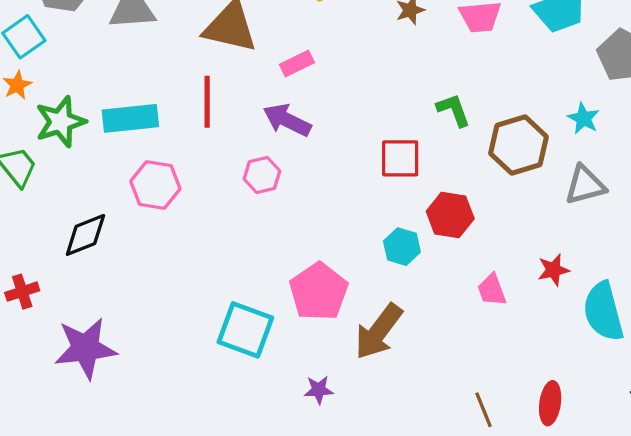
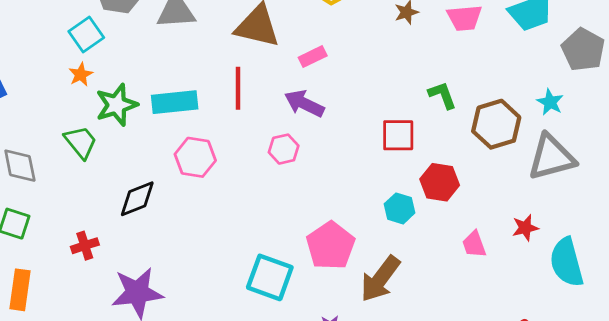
gray triangle: (585, 185) -> (551, 157), size x1.4

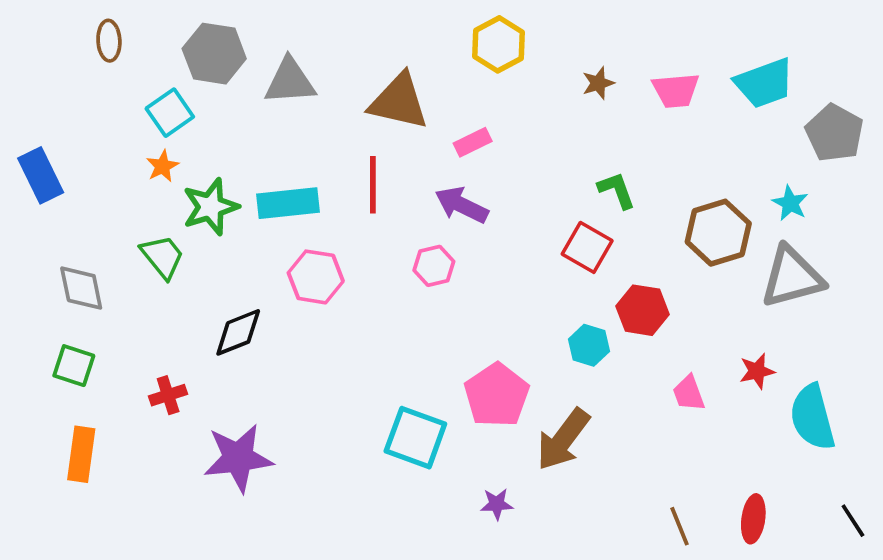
green L-shape: (442, 95) -> (617, 190), moved
red square: (398, 135) -> (587, 247), turned 30

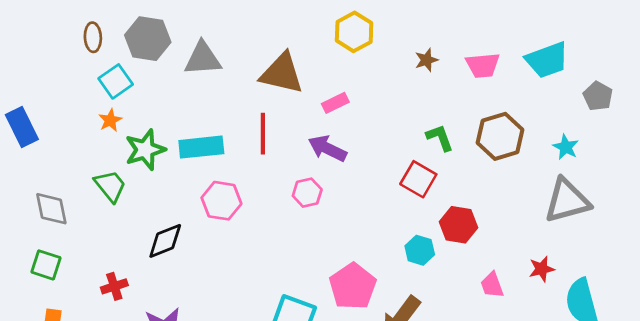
brown ellipse: (109, 41) -> (93, 37), moved
gray pentagon: (835, 133) -> (598, 96), size x0.7
brown hexagon: (718, 233) -> (500, 136), moved

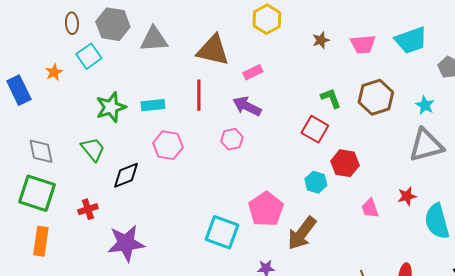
orange star: (110, 120) -> (54, 72), moved
cyan rectangle: (201, 147) -> (153, 105), size x0.7
green trapezoid: (110, 186) -> (93, 149), moved
green square: (46, 265) -> (37, 193), size x1.6

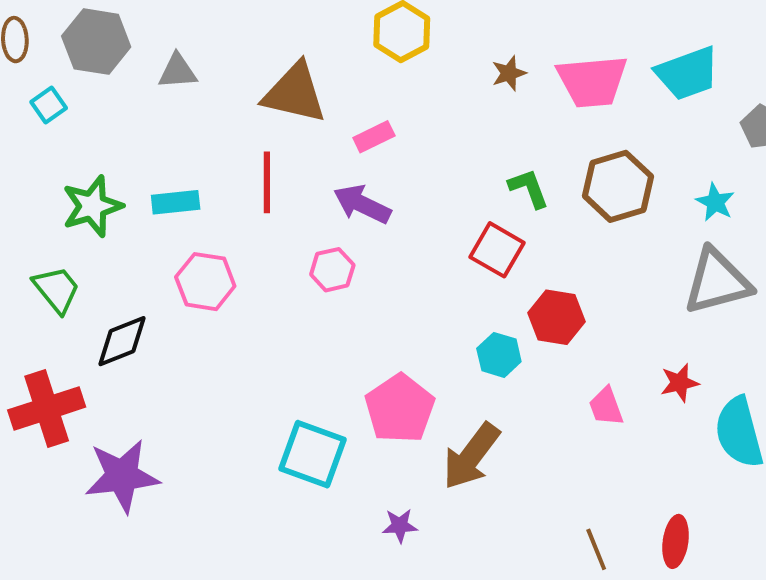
gray triangle: (154, 39) -> (178, 71), size x0.7
pink trapezoid: (363, 44) -> (592, 81), size x1.4
cyan square: (89, 56) -> (49, 105), size x0.7
red cross: (88, 209) -> (47, 409), size x1.8

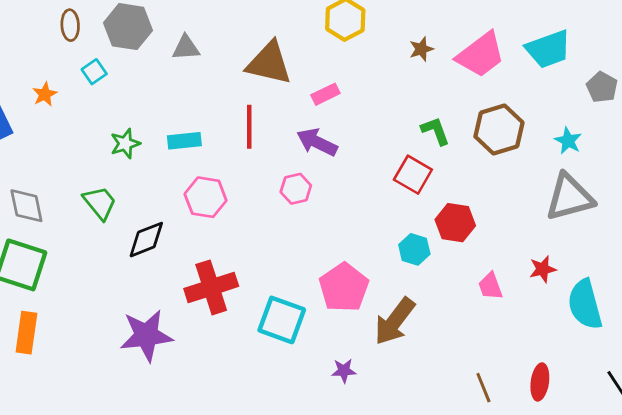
pink trapezoid: (592, 81) -> (481, 55), turned -32
green star: (92, 206) -> (125, 144), size x0.7
red cross: (47, 409) -> (211, 287), moved

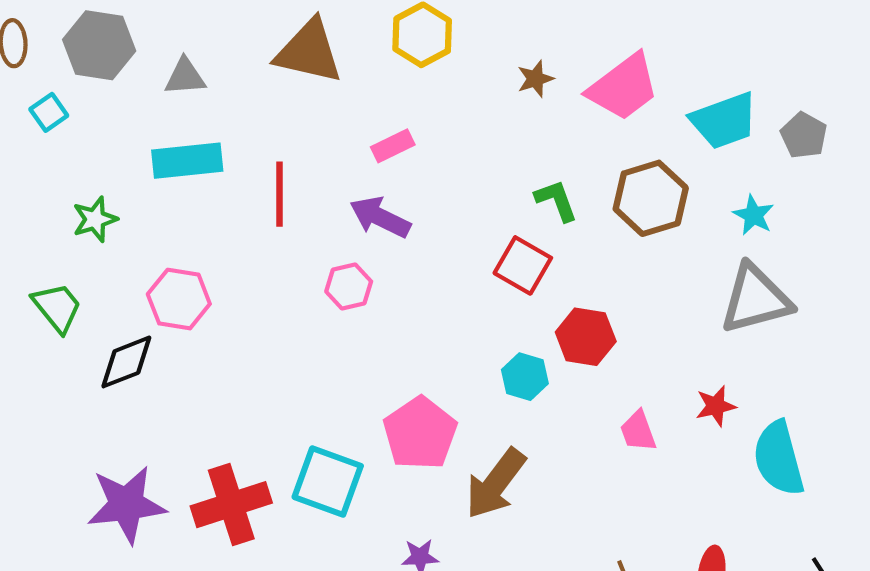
cyan trapezoid: (548, 49) -> (724, 121), moved
brown triangle: (269, 63) -> (309, 52), moved
cyan rectangle: (184, 141) -> (187, 161), moved, size x1.4
pink hexagon: (206, 197) -> (179, 299), moved
red cross: (211, 287) -> (231, 505), moved

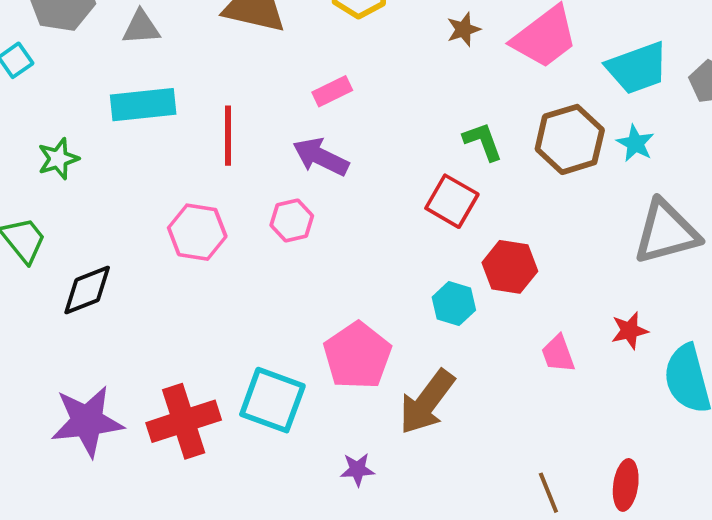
cyan star: (753, 215) -> (635, 143), moved
pink hexagon: (179, 299) -> (197, 232), moved

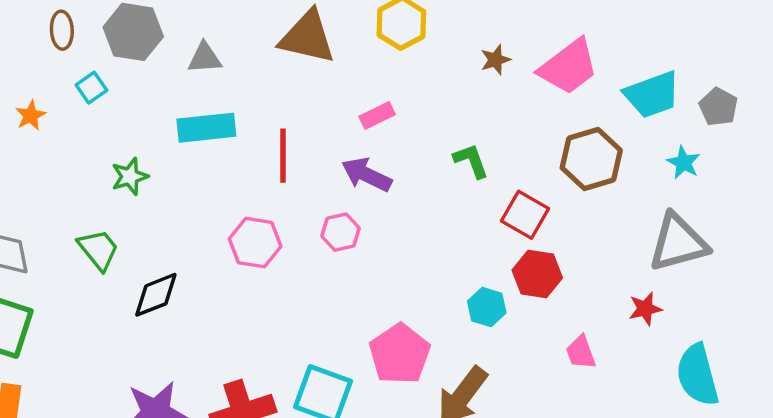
green L-shape: (483, 141) -> (471, 161), moved
cyan star: (635, 143) -> (684, 163), moved
red square: (452, 201) -> (525, 215), moved
red star: (630, 331) -> (645, 309), moved

